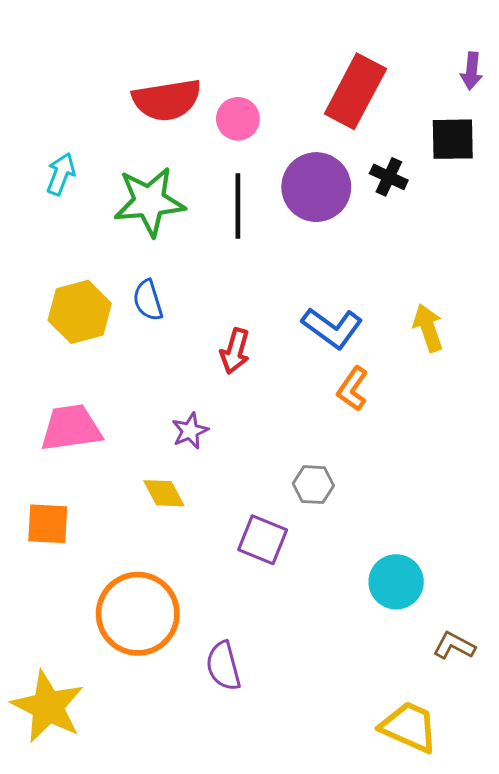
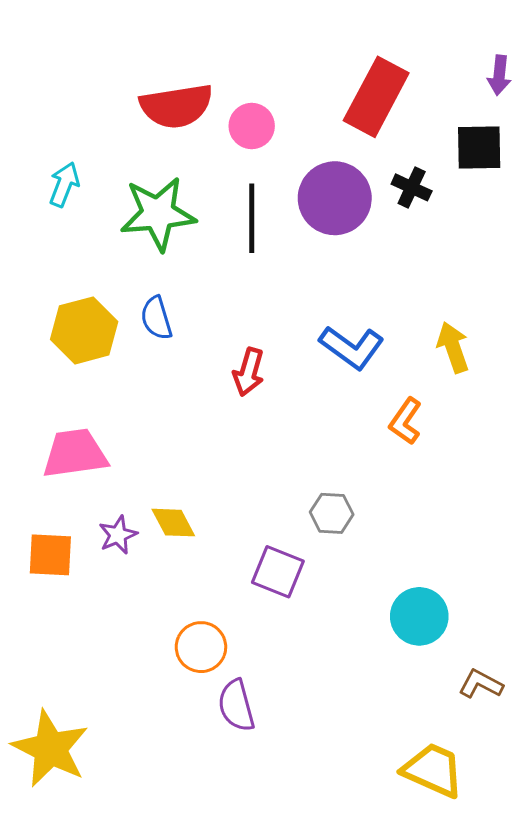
orange L-shape: (353, 389) -> (405, 421), moved
purple star: (190, 431) -> (118, 535), moved
orange circle: (138, 614) -> (201, 647), moved, size x0.6

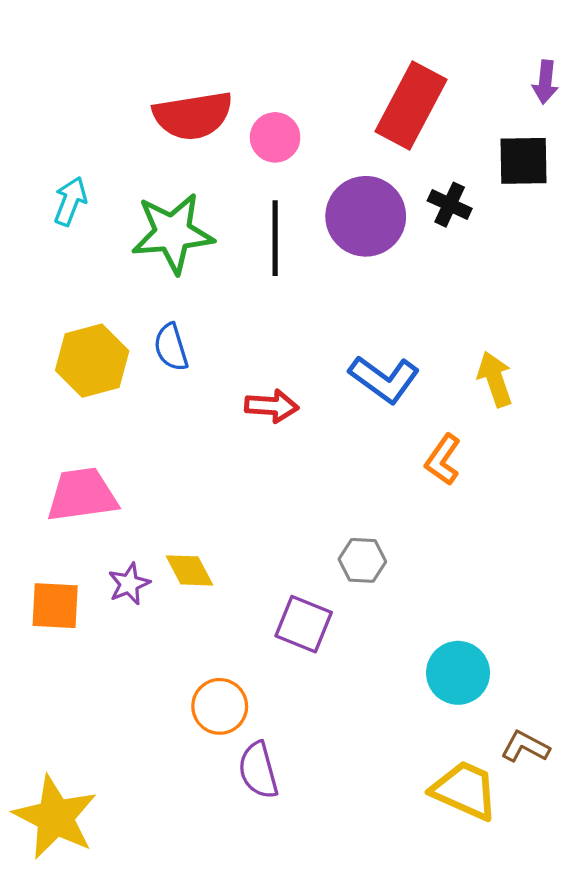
red arrow: (249, 372) -> (272, 406), turned -102
yellow trapezoid: (433, 770) -> (465, 790), moved

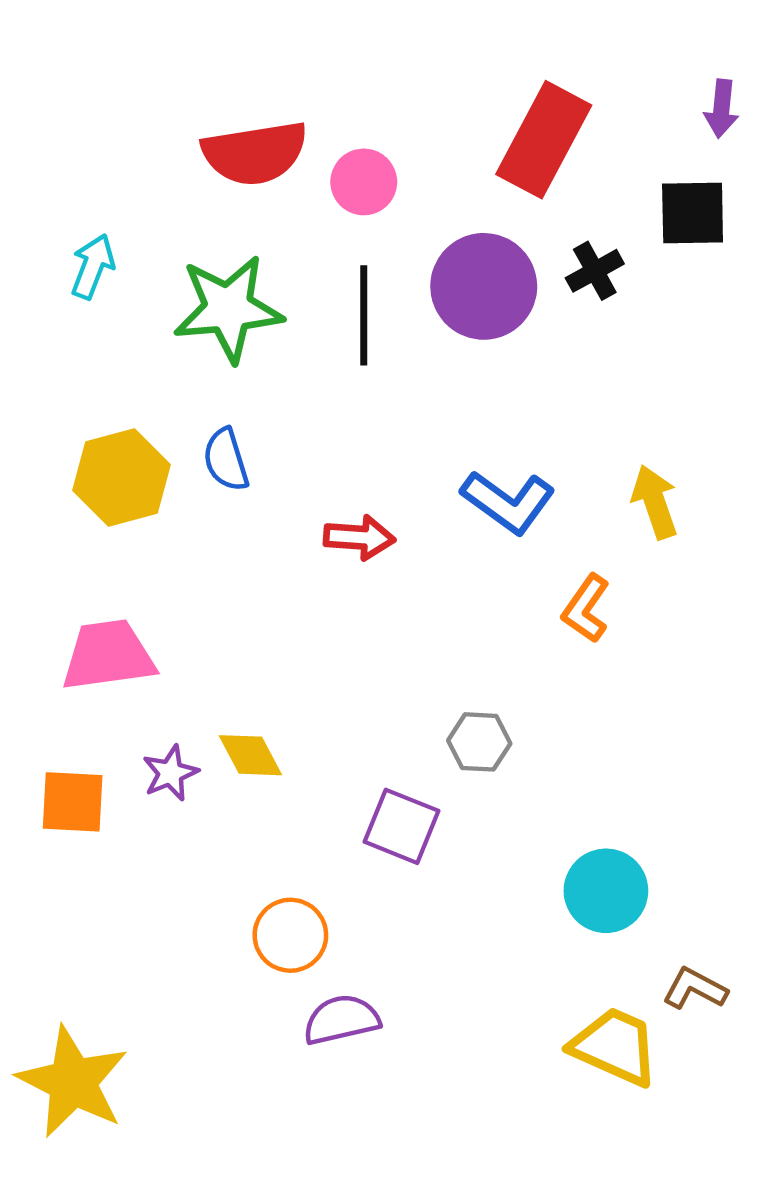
black cross: (450, 205) -> (595, 271), turned 36
purple semicircle: (258, 770) -> (342, 1020), turned 92

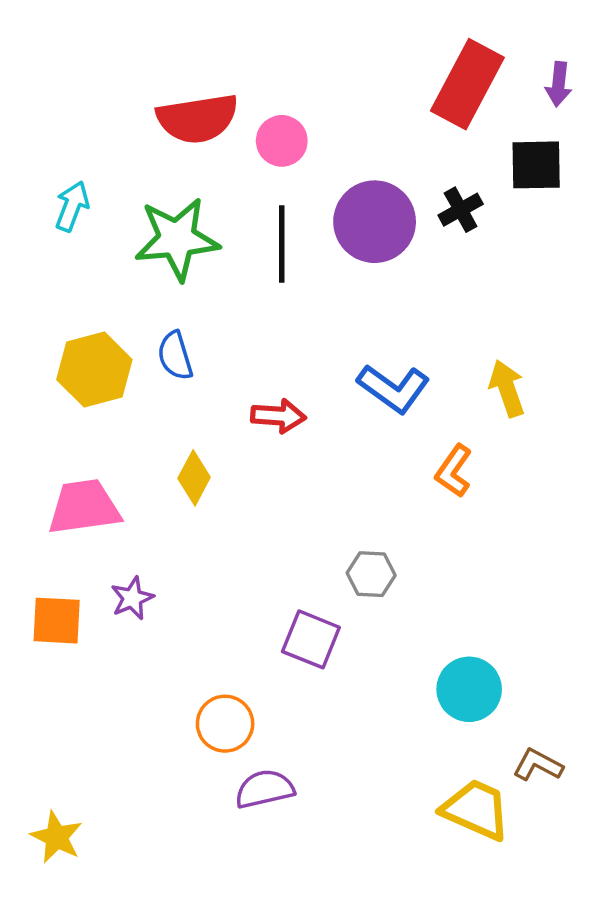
red rectangle: (544, 140) -> (467, 84), moved
yellow diamond: (250, 755) -> (194, 478), moved, turned 56
yellow star: (73, 1082) -> (57, 837), size x0.6

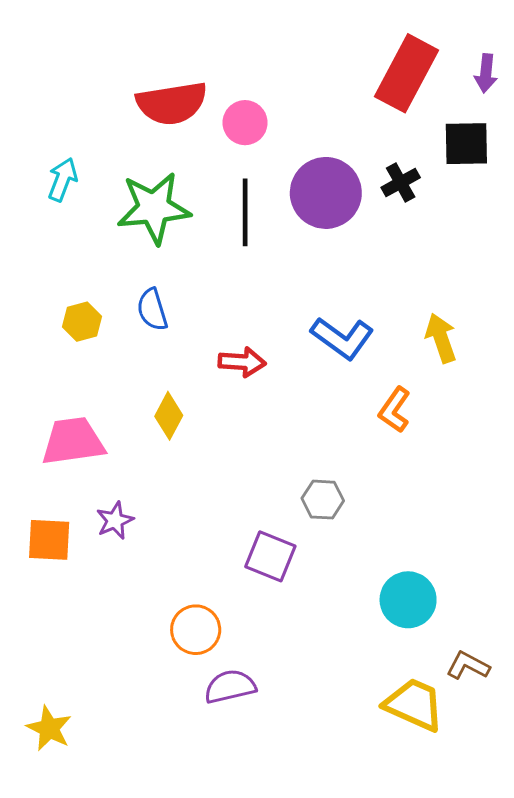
yellow hexagon: (94, 370) -> (82, 322), size x0.6

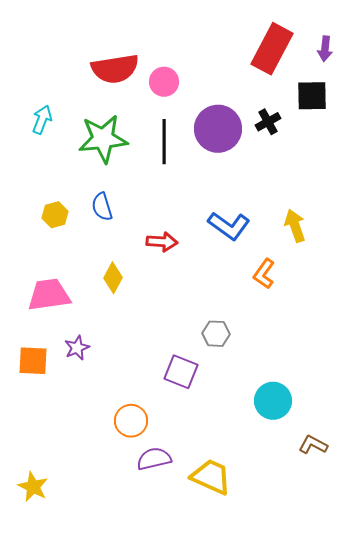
yellow trapezoid: (414, 704) -> (211, 477), moved

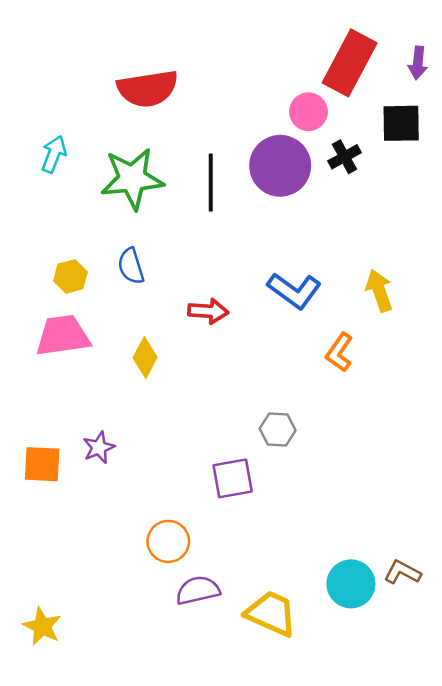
pink circle: (164, 82) -> (308, 112), moved
pink trapezoid: (49, 295) -> (63, 336), moved
purple square: (181, 372) -> (233, 478), turned -32
cyan circle: (273, 401) -> (351, 584), moved

